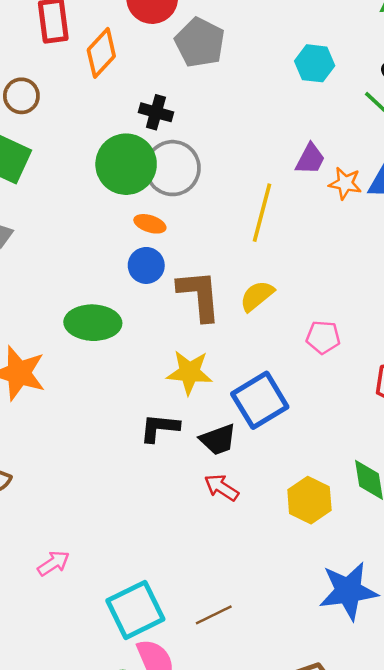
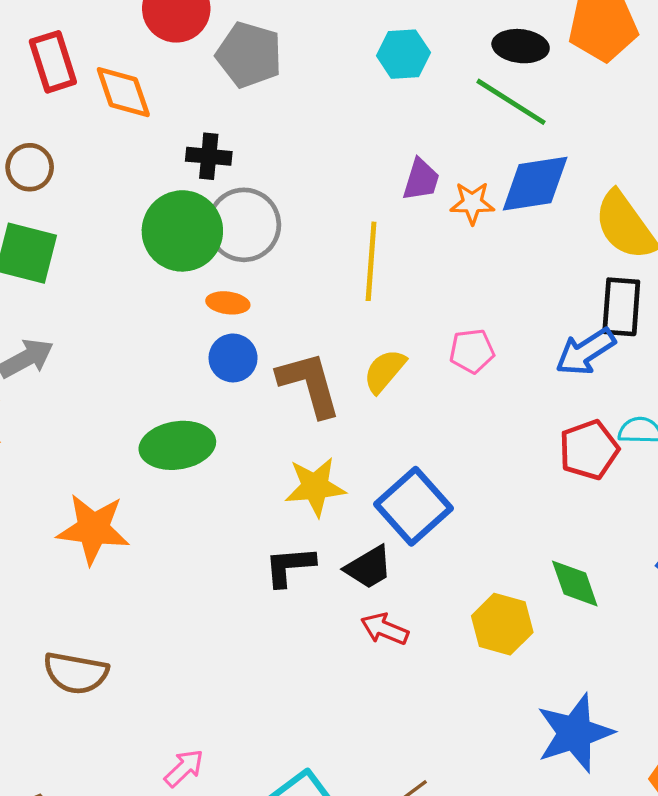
orange diamond: (101, 53) -> (123, 92), turned -51
pink pentagon: (323, 337) -> (472, 351), moved

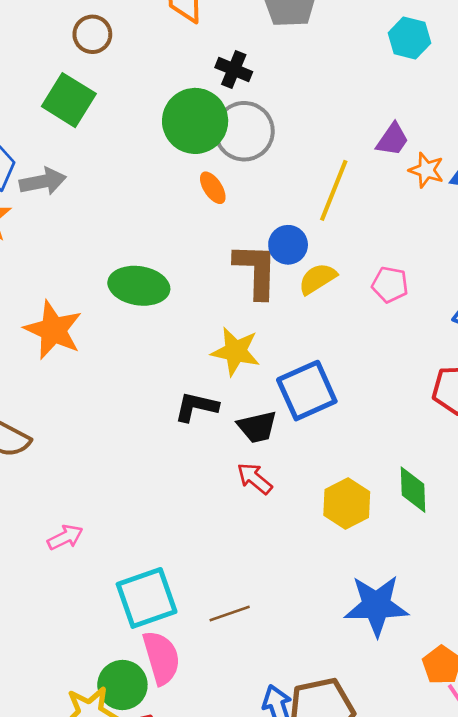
orange ellipse: (228, 303) -> (213, 188), turned 32
blue circle: (233, 358) -> (288, 245), moved

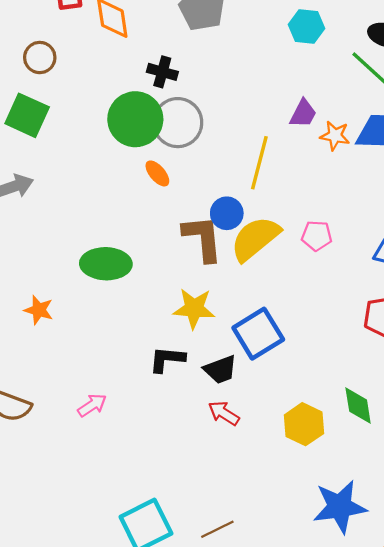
yellow semicircle: (317, 279) -> (255, 239), size x1.6
orange star: (53, 330) -> (39, 310), size x0.6
pink arrow: (65, 537) -> (92, 405), moved

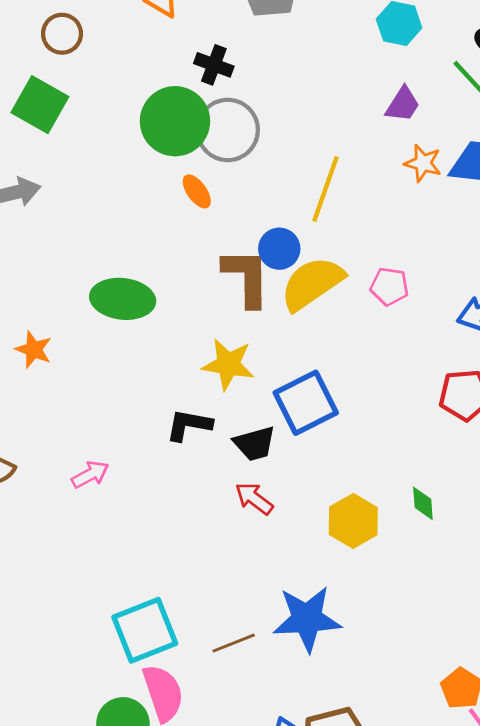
purple trapezoid: (303, 114) -> (403, 104), moved
green diamond: (358, 406) -> (423, 503), size x0.7
blue star: (340, 507) -> (307, 619), moved

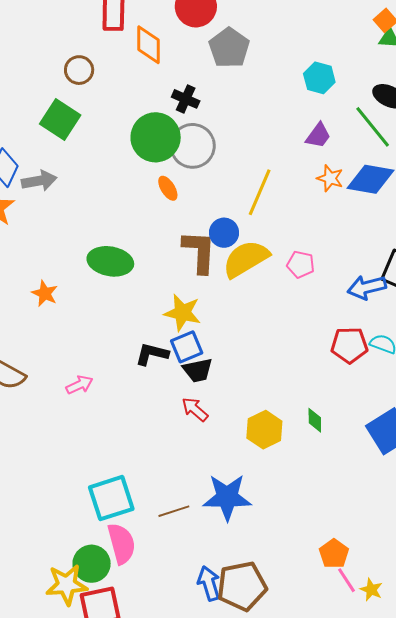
blue square: (306, 403) -> (187, 347), moved, size x0.7

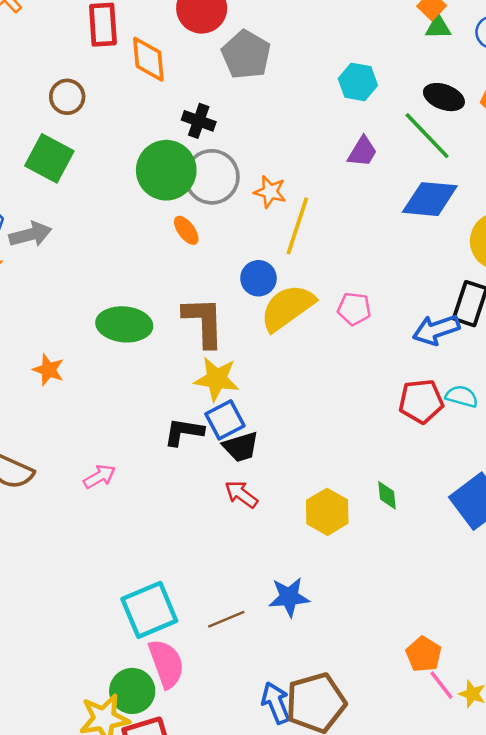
orange star: (330, 178) -> (270, 192), moved
brown L-shape: (199, 252) -> (203, 322), moved
blue star: (227, 497) -> (289, 597), size x0.7

